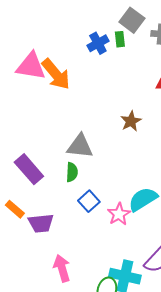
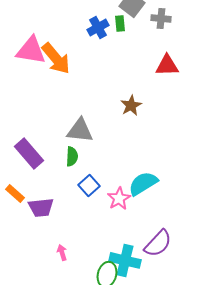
pink arrow: (62, 268) -> (62, 252), size x0.6

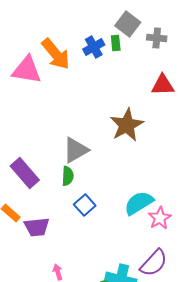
orange arrow: (56, 58) -> (56, 54), moved
brown star: (131, 105) -> (127, 125), size x1.6
gray triangle: (80, 130) -> (76, 150), turned -36
pink star: (119, 198) -> (160, 218), moved

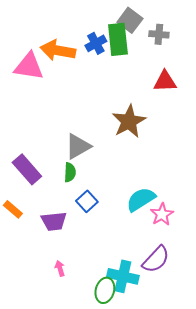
green rectangle: (116, 43) -> (118, 39), size x2.0
orange arrow: (56, 54) -> (58, 50), turned 140
purple trapezoid: (37, 227) -> (54, 221), moved

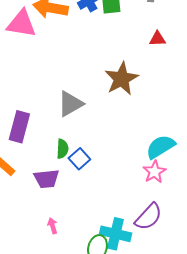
red triangle: (165, 81) -> (157, 39), size x0.7
purple rectangle: (27, 169) -> (19, 127), turned 56
green semicircle: (70, 172) -> (62, 149), moved
cyan semicircle: (141, 199) -> (160, 147), moved

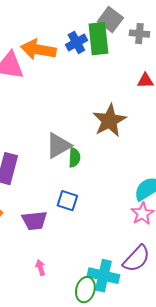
green semicircle: (62, 149) -> (74, 158), moved
blue square: (79, 159) -> (67, 201), turned -30

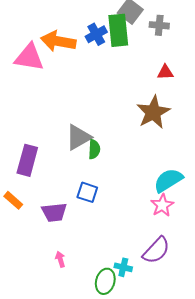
brown star: (109, 121) -> (153, 112), moved
cyan cross: (103, 276) -> (123, 267), size x0.6

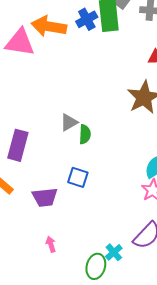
gray triangle: (78, 137) -> (69, 122), size x0.7
cyan cross: (123, 267) -> (114, 252), turned 36

